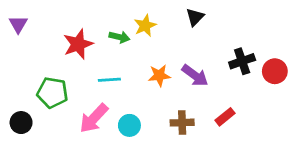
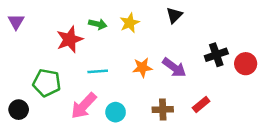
green arrow: (119, 37) -> (98, 24), moved

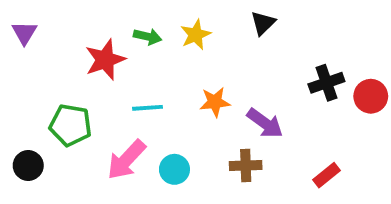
purple arrow: (174, 68) -> (265, 123), moved
red rectangle: (201, 104) -> (326, 175), moved

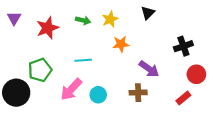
red star: (105, 60) -> (47, 28), moved
red circle: (371, 96) -> (196, 74), moved
orange star: (215, 102) -> (121, 44), moved
green pentagon: (71, 125) -> (40, 70), turned -30
black circle: (28, 166) -> (16, 93), size x1.6

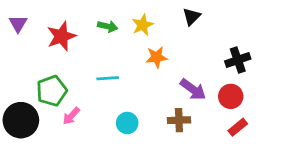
red circle: (196, 74) -> (231, 96), moved
pink arrow: (71, 89) -> (71, 116), moved, size x0.6

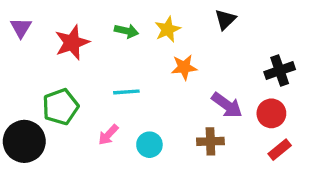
pink arrow: (71, 116) -> (108, 135), moved

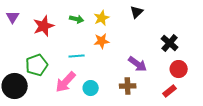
orange star: (184, 67) -> (102, 41), moved
black cross: (280, 71) -> (170, 43), turned -30
red circle: (271, 113) -> (179, 69), moved
pink arrow: (108, 135) -> (66, 82), size x1.6

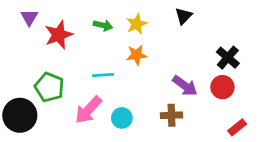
purple triangle: (13, 17) -> (29, 17), moved
green pentagon: (37, 65) -> (49, 87), turned -30
red circle: (179, 69) -> (222, 87), moved
red rectangle: (170, 91) -> (237, 127), moved

